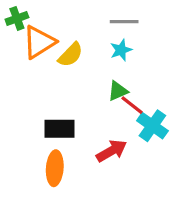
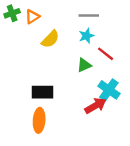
orange triangle: (39, 42) -> (32, 17), moved, size x0.6
red line: (132, 105) -> (106, 54), moved
red arrow: (111, 151) -> (95, 106), moved

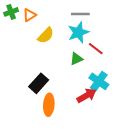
cyan star: (86, 36) -> (78, 32), size x1.5
black rectangle: (42, 92) -> (39, 83), turned -48
orange ellipse: (39, 120) -> (49, 105), moved

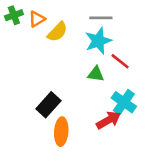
yellow semicircle: (46, 35) -> (57, 32), moved
green triangle: (76, 59) -> (96, 74), turned 32

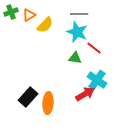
cyan star: (98, 41) -> (77, 32), turned -30
black rectangle: (48, 105) -> (28, 97), moved

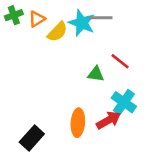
cyan star: (77, 32) -> (82, 23), moved
black rectangle: (28, 97) -> (32, 138), moved
orange ellipse: (48, 103) -> (78, 123), moved

